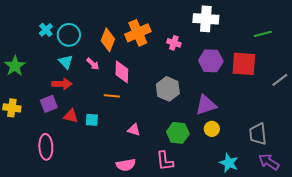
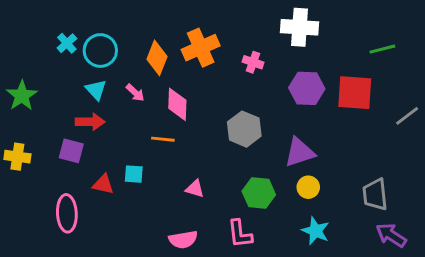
purple square: (49, 104) -> (71, 151), turned 36
red triangle: (71, 116) -> (103, 184), moved
cyan star: (229, 163) -> (316, 231), moved

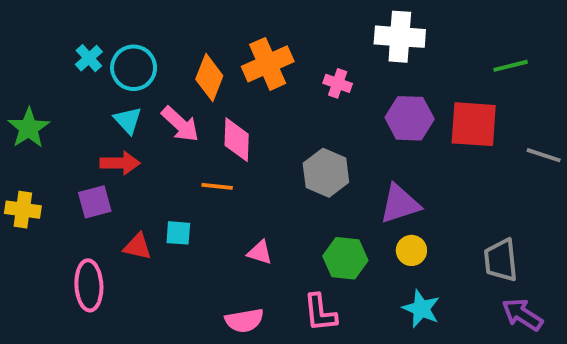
pink arrow: (135, 93) -> (180, 124), size x1.5
gray line: (407, 116) -> (544, 155), turned 55
purple square: (71, 151) -> (95, 202), turned -30

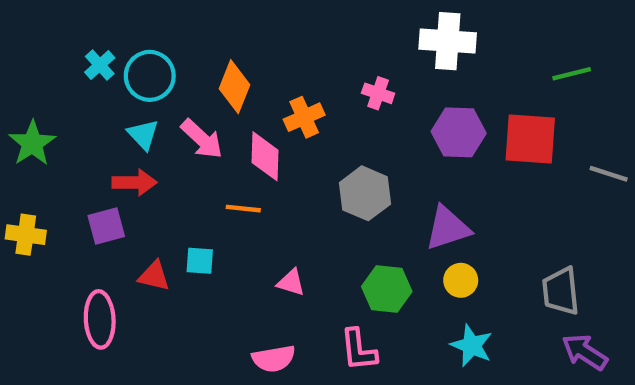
orange cross: (268, 64) -> (304, 117), moved, size x0.7

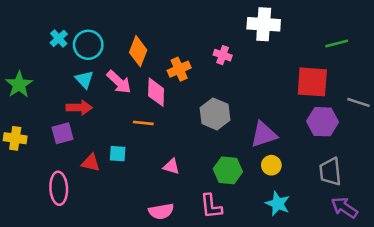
purple hexagon: (459, 132) -> (323, 122), moved

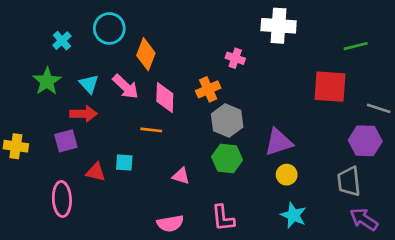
cyan circle: (88, 45) -> (109, 28), moved
orange cross: (179, 69) -> (208, 89), moved
green star: (19, 85) -> (47, 81), moved
purple hexagon: (323, 122) -> (365, 141), moved
green hexagon: (228, 170) -> (227, 158), moved

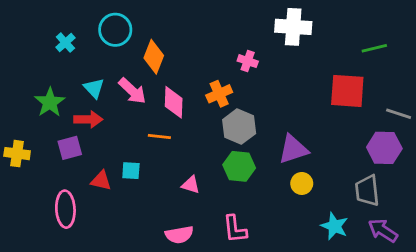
green star: (47, 81) -> (50, 102), moved
cyan star: (293, 215) -> (334, 226), moved

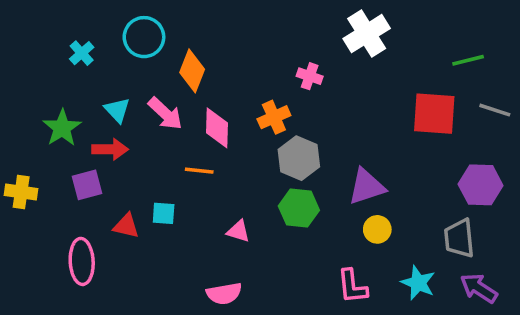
white cross: (293, 27) -> (367, 34), turned -36
gray line: (399, 114) -> (495, 110), moved
pink L-shape: (235, 229) -> (352, 286), moved

